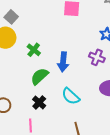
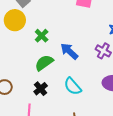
blue arrow: (63, 62) -> (69, 51), turned 120

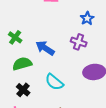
green semicircle: (44, 63) -> (22, 64), turned 30

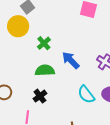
cyan semicircle: (54, 82) -> (86, 95), moved

